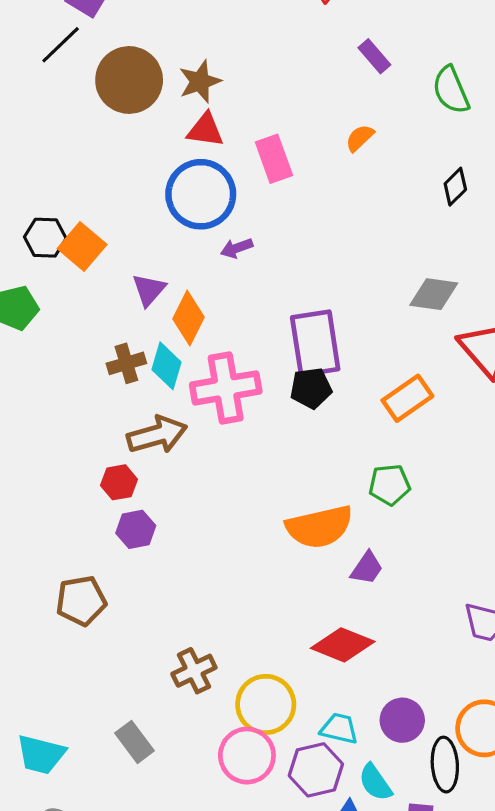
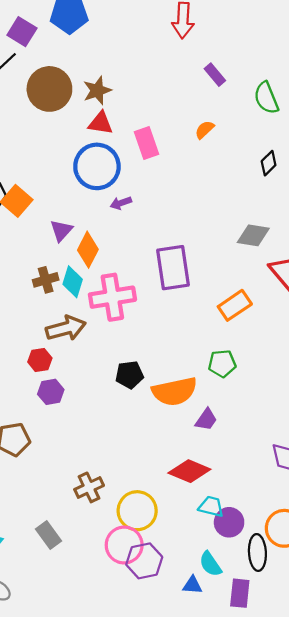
black pentagon: (311, 388) -> (129, 375), moved
cyan trapezoid: (339, 729) -> (211, 507), moved
purple hexagon: (316, 770) -> (144, 561), moved

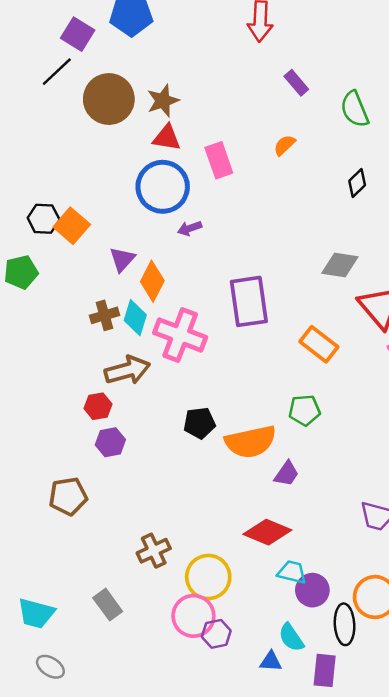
pink cross: (112, 297) -> (180, 335), turned 30
orange rectangle: (235, 305) -> (319, 344), turned 72
purple hexagon: (144, 561) -> (216, 634), size x0.7

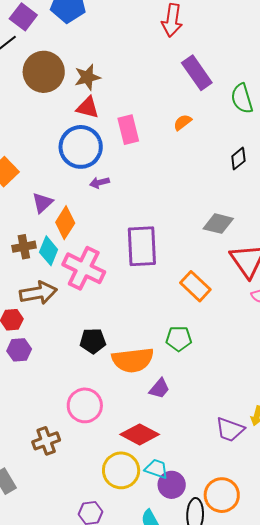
purple rectangle: (296, 83) -> (197, 73), size x1.6
yellow circle: (208, 577) -> (121, 470), moved
pink circle: (193, 616) -> (85, 405), moved

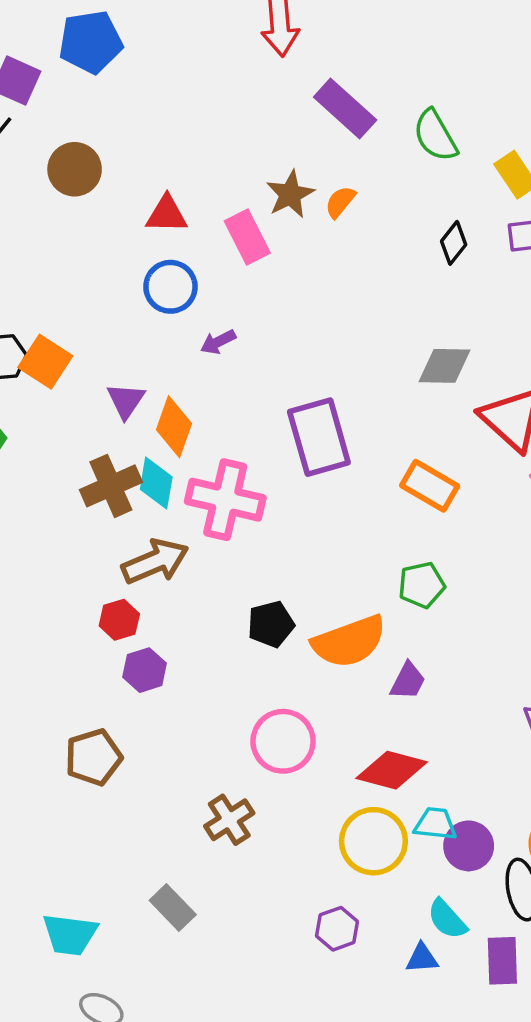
brown circle: (44, 72) -> (75, 169), size x0.7
brown star: (87, 77) -> (290, 194), moved
blue circle: (81, 147) -> (170, 287), size x0.7
brown cross: (24, 247) -> (111, 486), size x1.4

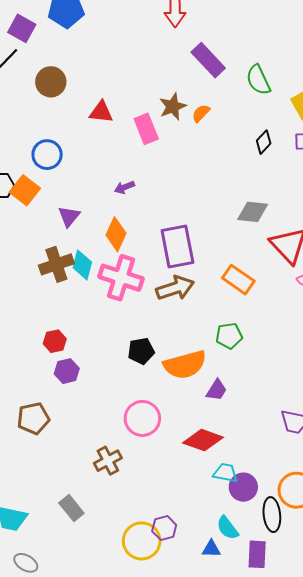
blue circle: (170, 287) -> (47, 155), moved
orange diamond: (174, 427) -> (116, 234), moved
brown arrow: (155, 561) -> (175, 288), moved
yellow circle: (373, 841) -> (142, 541), moved

